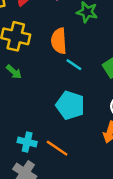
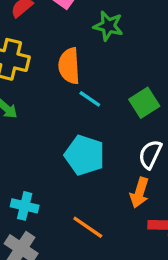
orange line: (57, 148) -> (88, 227), moved

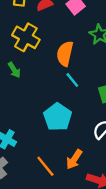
orange arrow: (139, 193) -> (74, 159), moved

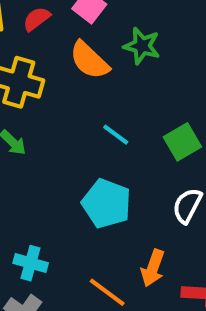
orange semicircle: (65, 54) -> (89, 60), moved, turned -45

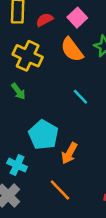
cyan pentagon: (107, 204) -> (43, 135), moved
orange arrow: (153, 268) -> (69, 153), moved

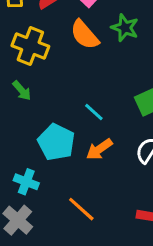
cyan line: (80, 97) -> (94, 112), moved
orange arrow: (69, 153) -> (99, 149), moved, turned 30

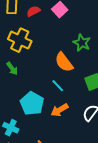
green star: (125, 28) -> (82, 43), moved
orange semicircle: (85, 35) -> (64, 62), moved

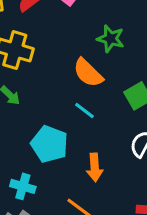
orange arrow: (60, 110) -> (95, 167), moved, turned -54

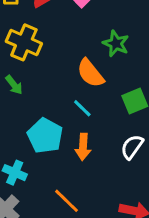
orange arrow: (95, 167) -> (83, 147), moved

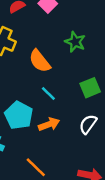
orange semicircle: (90, 73) -> (40, 61), moved
orange arrow: (83, 147) -> (49, 124), turned -114

